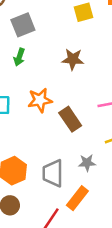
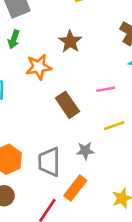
brown star: (73, 59) -> (70, 42), turned 30
orange star: (40, 100) -> (39, 67), moved

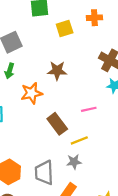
brown star: (70, 42) -> (57, 71), turned -30
yellow line: (114, 126) -> (79, 140), moved

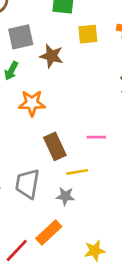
brown star: (57, 71) -> (52, 56), moved
gray trapezoid: (44, 173) -> (27, 184), moved

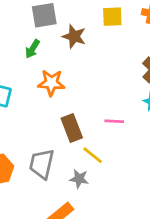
yellow line: (77, 172) -> (93, 155), turned 45

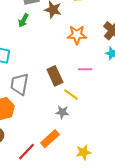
orange star: (51, 83) -> (77, 35), moved
gray trapezoid: (42, 164) -> (19, 84), moved

